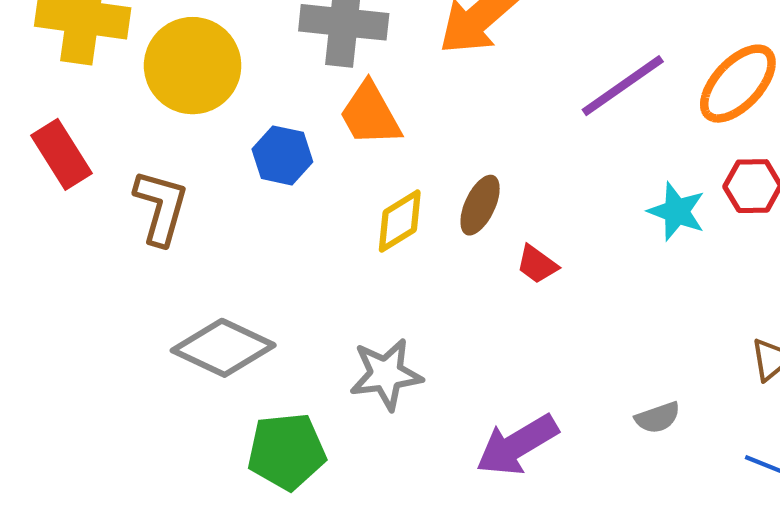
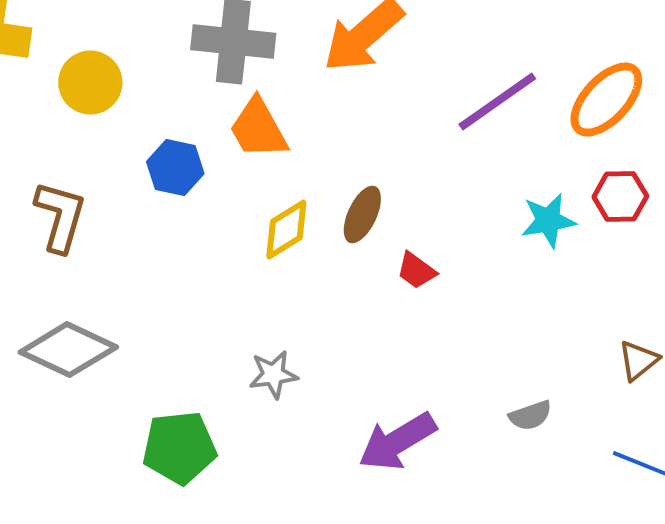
yellow circle: (193, 66) -> (90, 83), size x0.7
cyan star: (677, 211) -> (548, 221), turned -30
gray diamond: (223, 348) -> (68, 350), moved
gray star: (386, 374) -> (273, 375), size x0.7

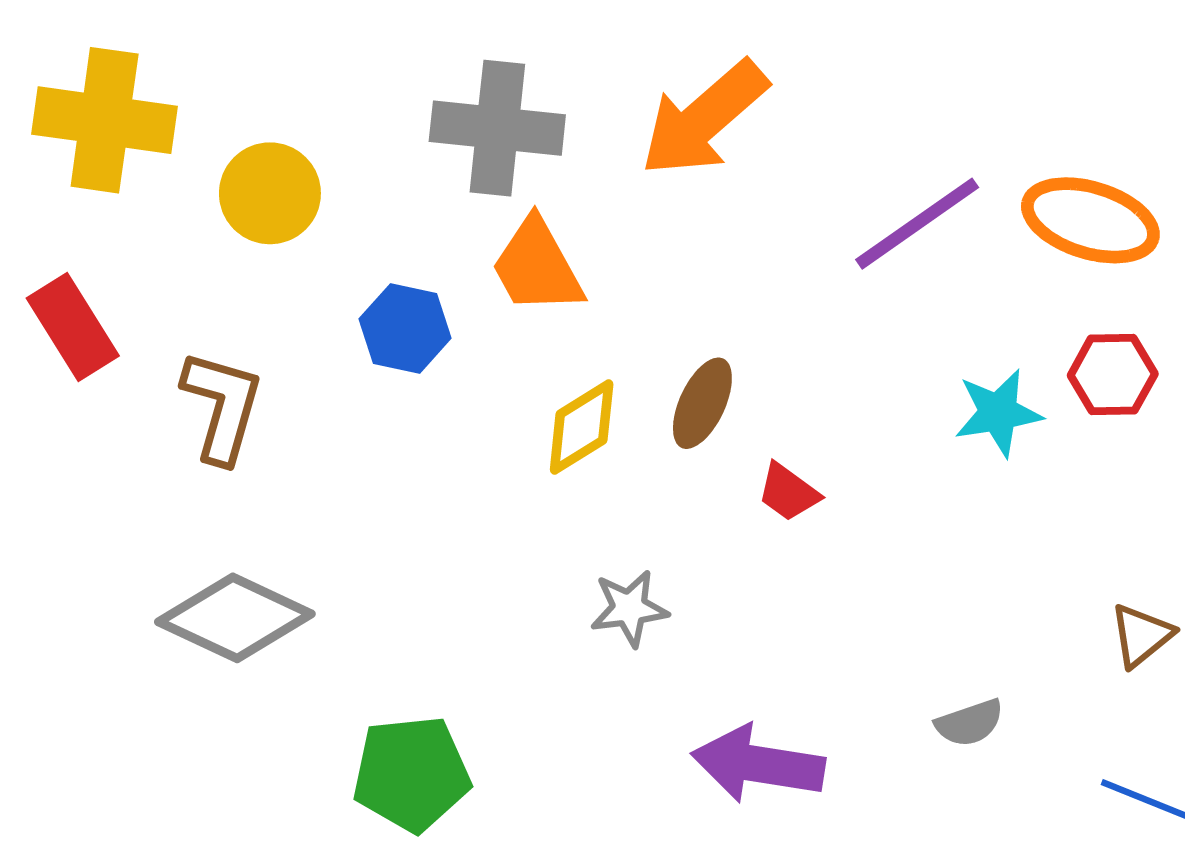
orange ellipse: (606, 100) -> (1090, 220), turned 64
gray star: (273, 375) -> (629, 608), moved
purple arrow: (397, 442) -> (758, 764), turned 40

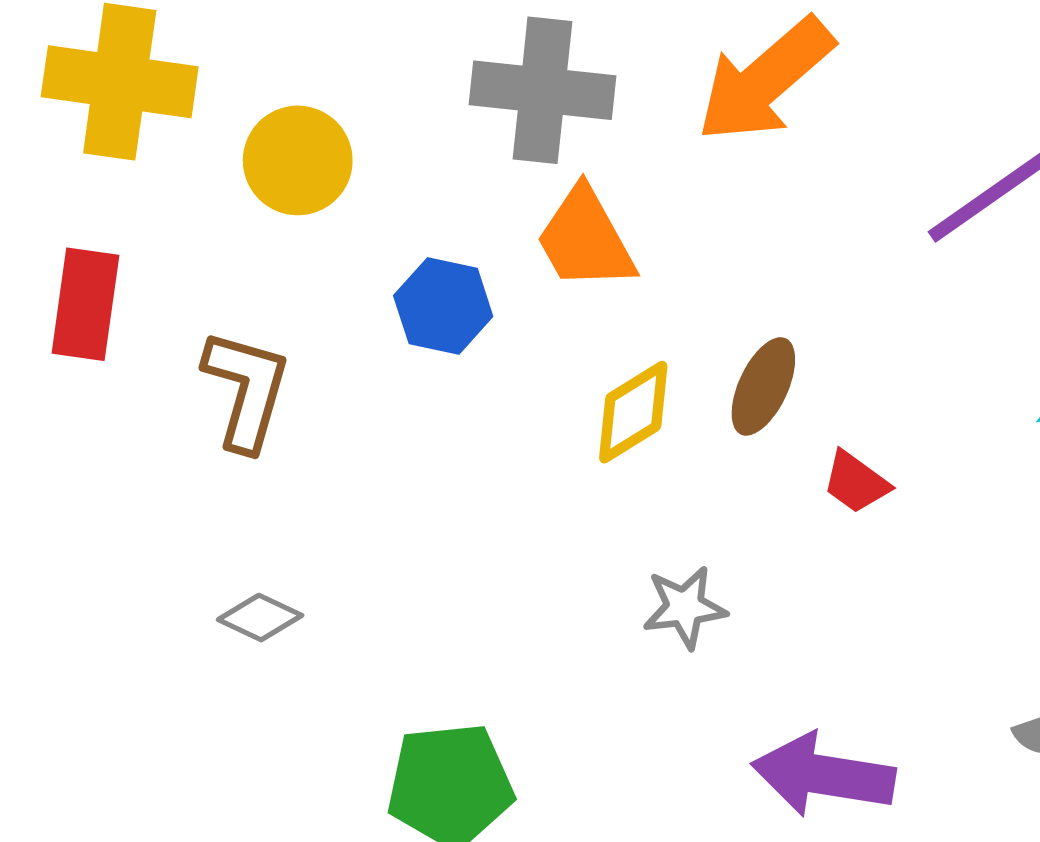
red rectangle: (73, 327) -> (85, 304), turned 40
gray diamond: (235, 618) -> (260, 618), size x0.5

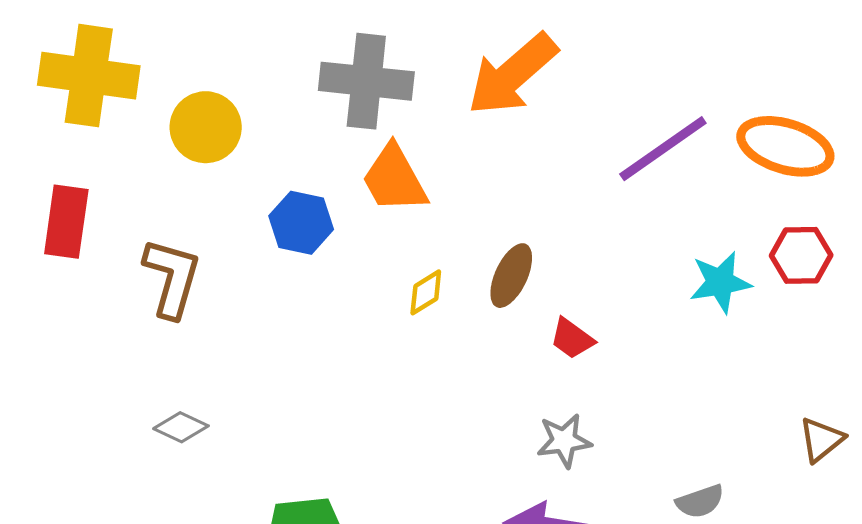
yellow diamond: (633, 412) -> (426, 292), size x0.7
gray star: (685, 607) -> (564, 441), moved

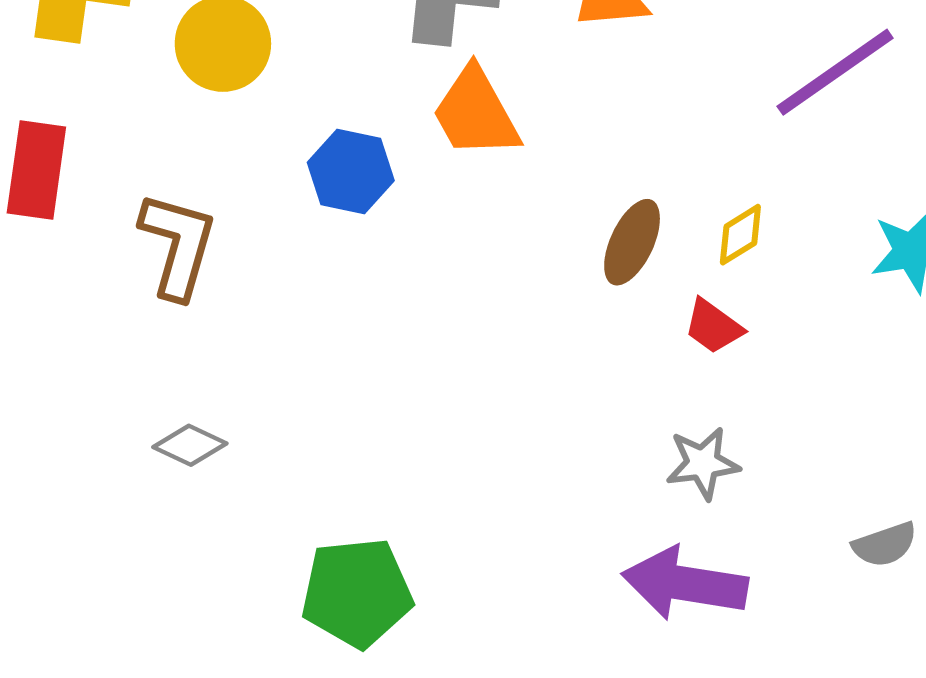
yellow diamond: (426, 292) -> (740, 235), moved

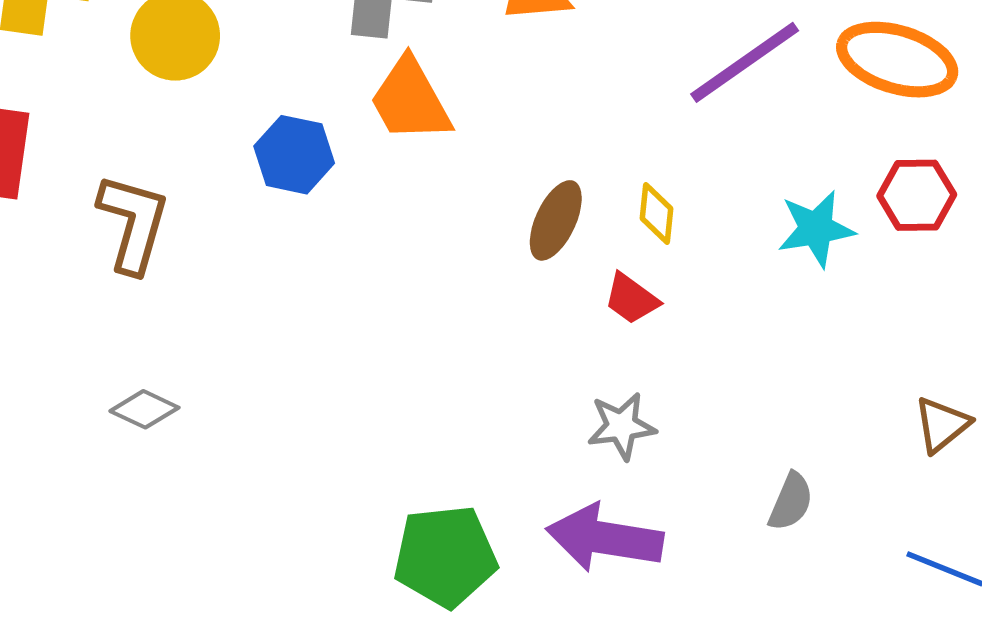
yellow diamond: (740, 235) -> (656, 213), turned -52
gray semicircle: (885, 545) -> (791, 502), turned -48
green pentagon: (357, 593) -> (445, 556), moved

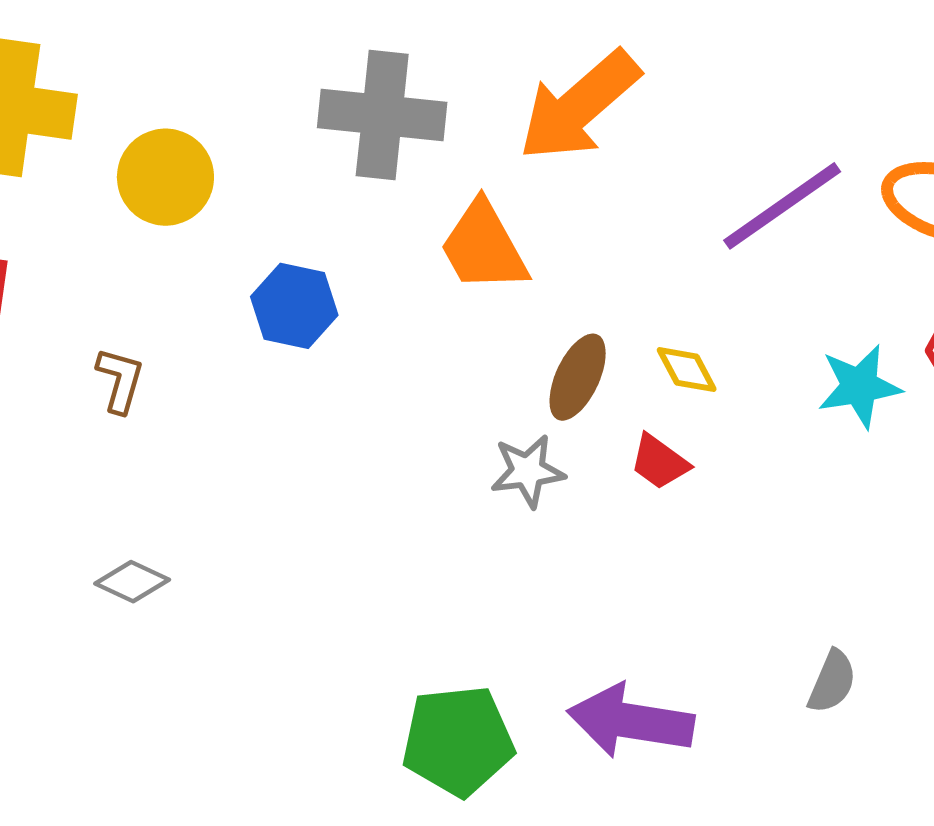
orange trapezoid: (410, 100) -> (484, 247), moved
yellow diamond: (656, 213) -> (687, 370), turned -34
brown L-shape: (133, 223) -> (120, 380), size x0.6
gray star: (622, 426) -> (528, 471), moved

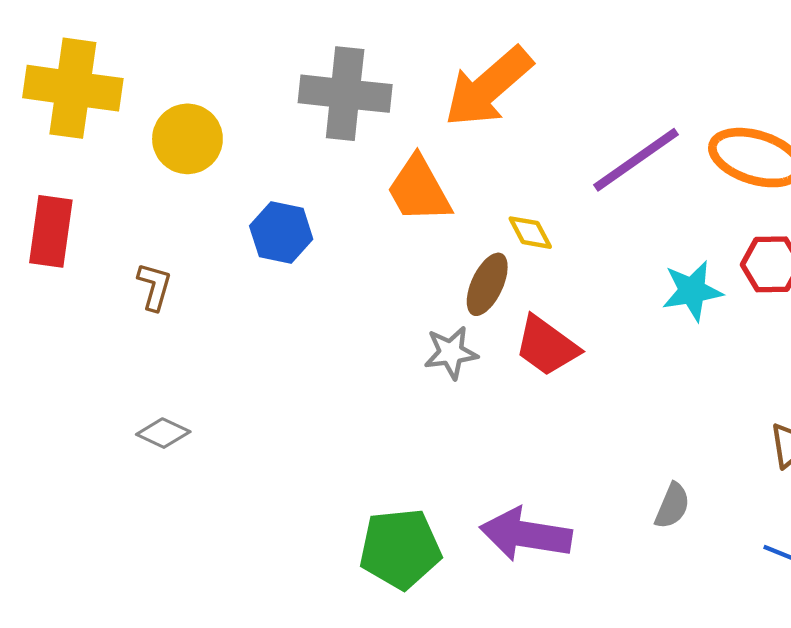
yellow diamond: (687, 370) -> (530, 233), moved
red trapezoid: (659, 462) -> (547, 346), size x1.5

